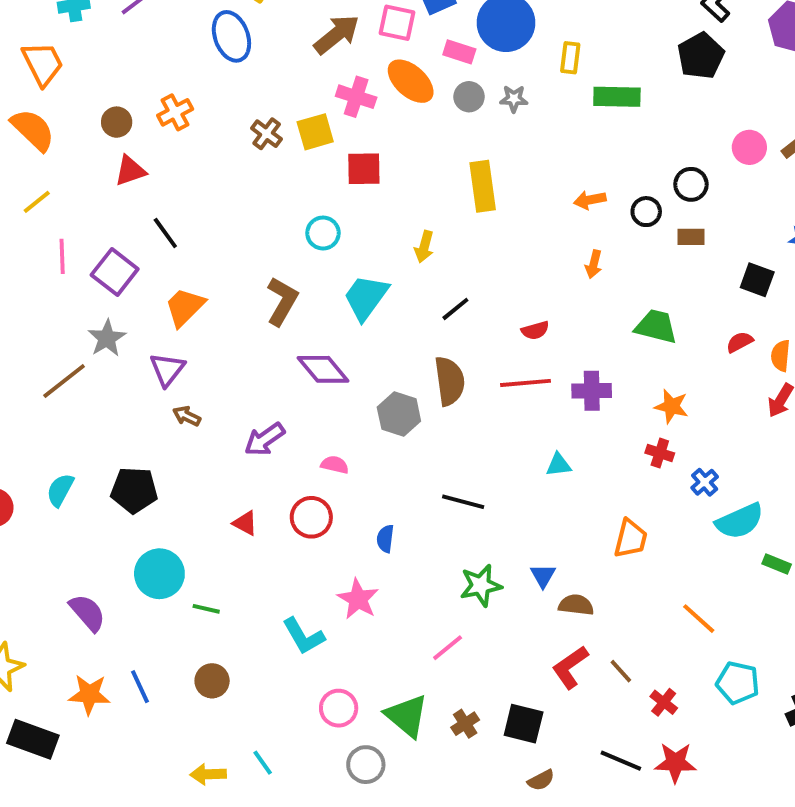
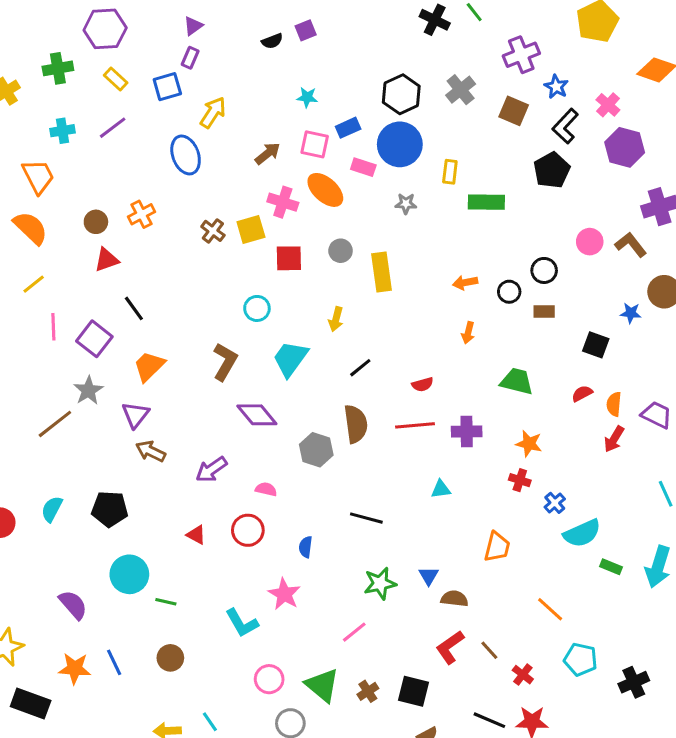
brown arrow: (337, 34) -> (268, 153), size x0.7
gray circle: (469, 97) -> (341, 251), moved
brown arrow: (187, 416) -> (151, 451), size x1.4

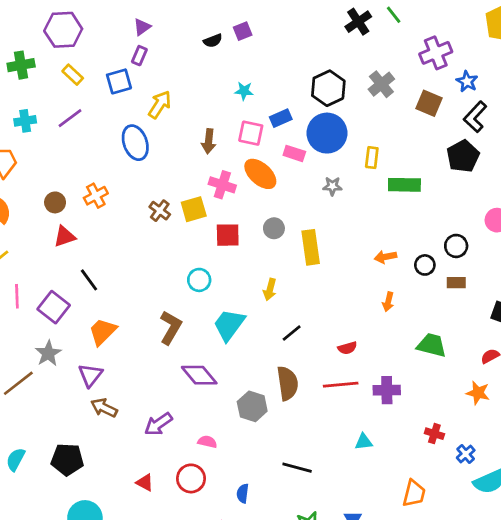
black cross: (435, 20) -> (358, 22), turned 30
brown arrow: (268, 153) -> (209, 141), turned 135
orange star: (529, 444) -> (478, 393), moved

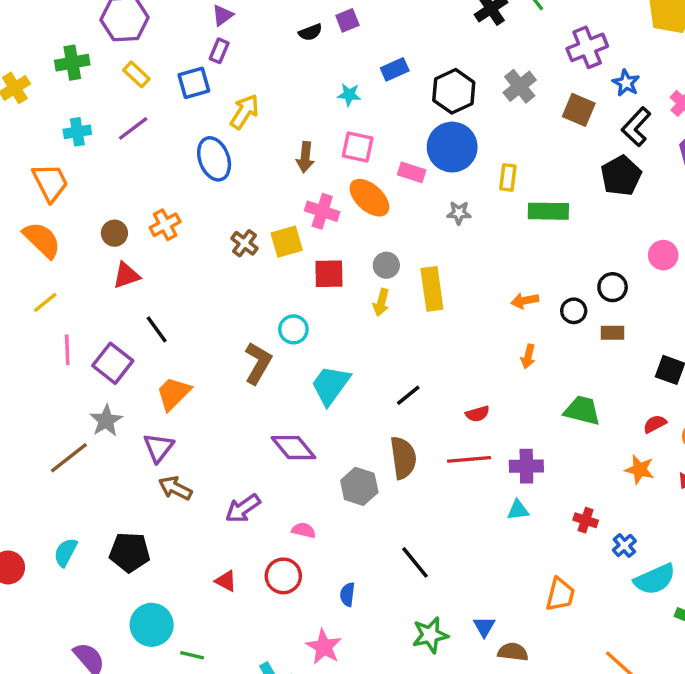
blue rectangle: (281, 118) -> (395, 69), moved
yellow arrow: (270, 289) -> (381, 302), moved
brown L-shape: (171, 328) -> (258, 363), moved
cyan triangle: (364, 442) -> (518, 510), moved
black line: (297, 468) -> (415, 562), turned 36

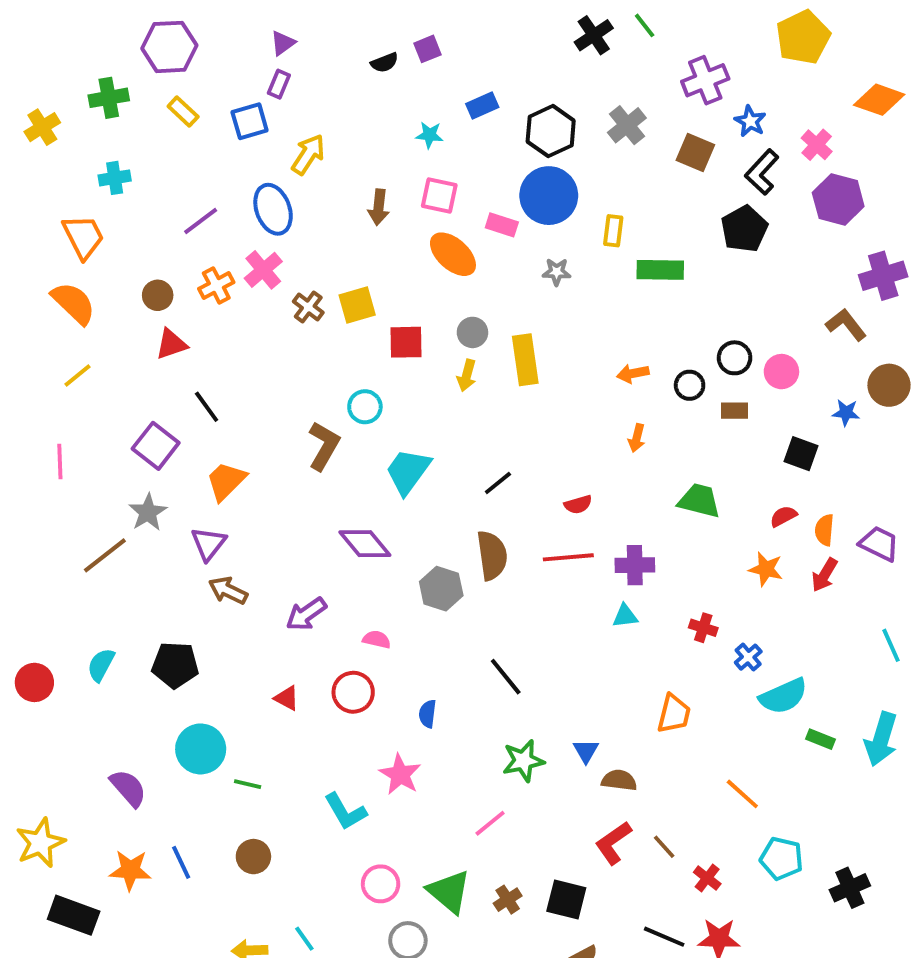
purple line: (133, 128) -> (201, 221), moved
pink cross: (322, 211) -> (263, 270), moved, turned 32
pink circle: (663, 255) -> (781, 372), moved
pink line: (67, 350) -> (60, 461), moved

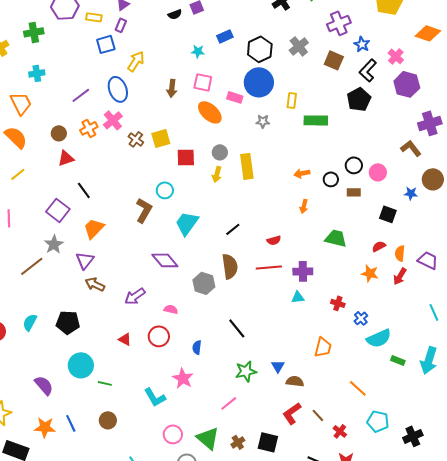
yellow rectangle: (183, 111) -> (94, 17), moved, turned -35

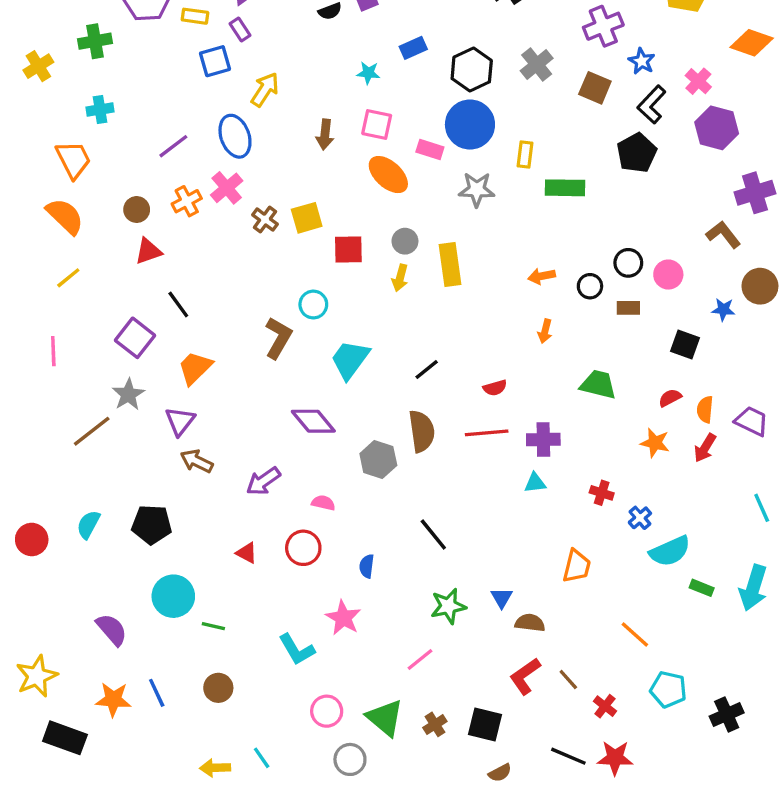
purple rectangle: (121, 25) -> (240, 30), turned -56
gray star: (263, 121) -> (477, 190), size x1.5

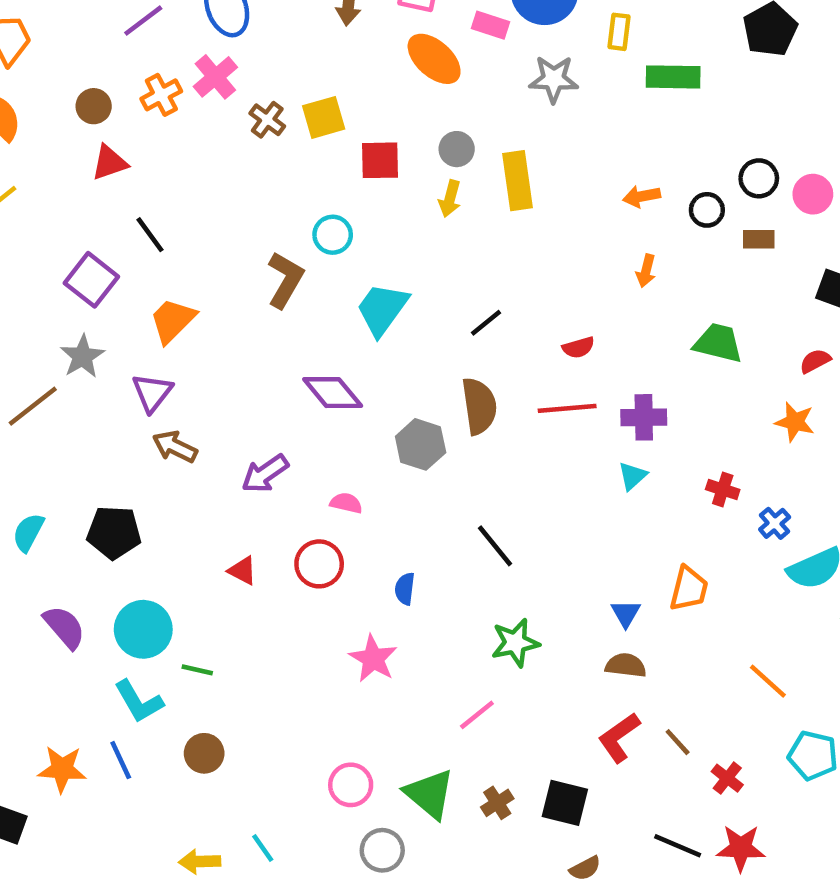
cyan triangle: (535, 483) -> (633, 476), turned -35
blue triangle: (502, 598) -> (626, 614), moved
purple semicircle: (112, 629) -> (64, 627), moved
cyan L-shape: (297, 649) -> (139, 701), moved

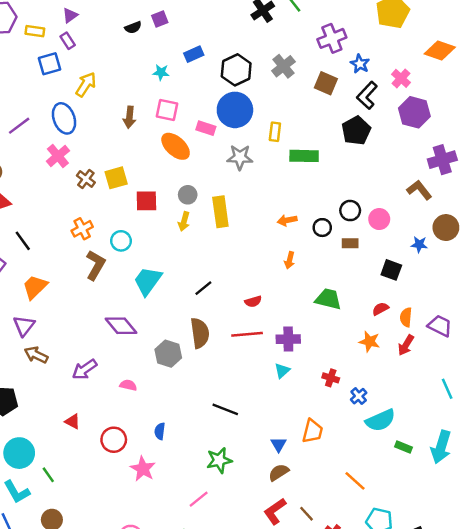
orange cross: (161, 95) -> (82, 229), moved
black line: (495, 546) -> (225, 409), moved, turned -30
red circle: (319, 564) -> (114, 440), moved
brown semicircle: (626, 665) -> (279, 472), turned -40
green line: (197, 670) -> (48, 475), turned 42

